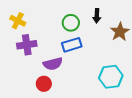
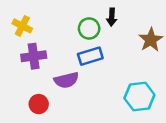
black arrow: (97, 16) -> (112, 17), moved
red circle: (44, 84) -> (39, 104), moved

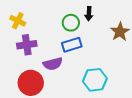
cyan hexagon: (139, 96) -> (95, 80), moved
red circle: (39, 104) -> (31, 83), size x1.6

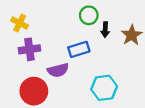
black arrow: (89, 14) -> (105, 30), moved
green circle: (71, 23) -> (89, 15), moved

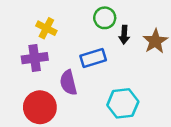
yellow cross: (20, 23) -> (46, 28), moved
purple semicircle: (58, 70) -> (68, 83), turned 90

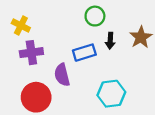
yellow cross: (46, 28) -> (21, 25), moved
black arrow: (124, 35) -> (110, 41), moved

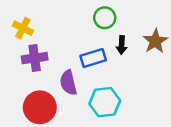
cyan hexagon: (111, 94) -> (105, 102), moved

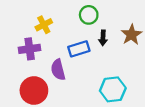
yellow cross: (23, 28) -> (44, 25), moved, turned 35
cyan hexagon: (105, 102) -> (113, 89), moved

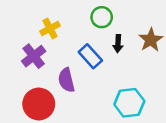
purple cross: (30, 49) -> (34, 56), turned -30
blue rectangle: (79, 49) -> (90, 56), turned 65

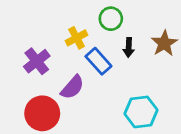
yellow cross: (50, 29) -> (77, 38), moved
purple semicircle: (66, 80) -> (72, 87), turned -125

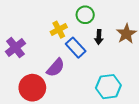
purple cross: (37, 61) -> (15, 48), moved

